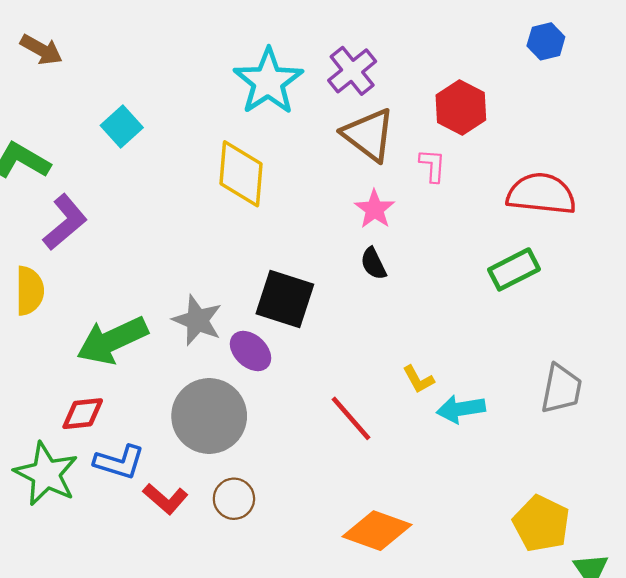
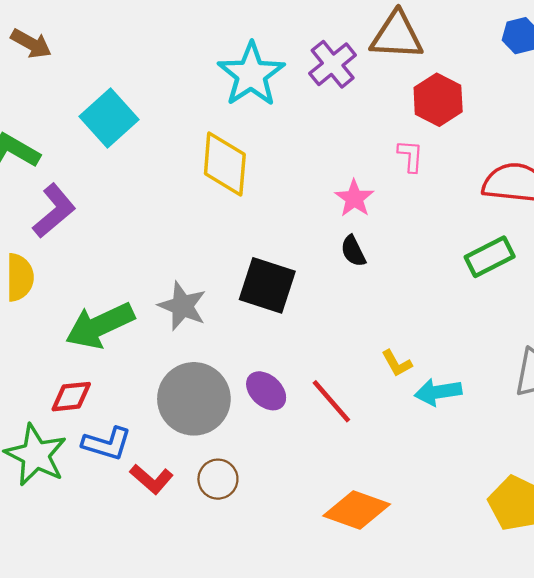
cyan square: (122, 126) -> (109, 118), size x1.4
brown triangle: (369, 135) -> (397, 36), moved, turned -34
purple ellipse: (251, 351) -> (266, 391), moved

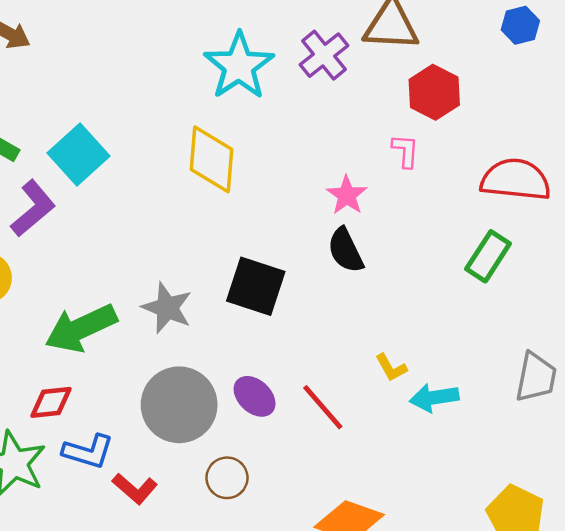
cyan square: (109, 118) -> (79, 155), moved
black semicircle: (353, 251) -> (346, 250), size x1.4
green rectangle: (490, 257) -> (488, 256), turned -30
brown circle: (218, 479) -> (227, 478), moved

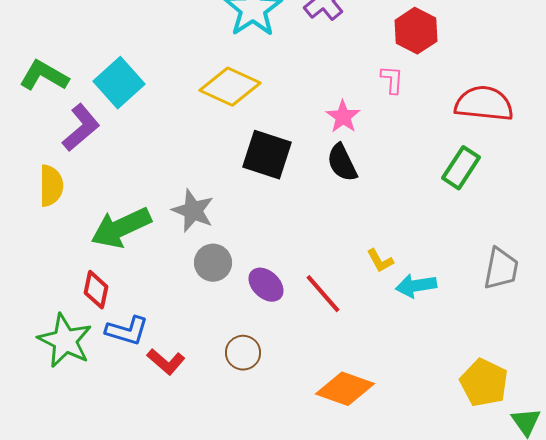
yellow diamond: (211, 159) -> (230, 87), turned -70
black square: (256, 286) -> (267, 155), moved
red diamond: (51, 402) -> (96, 290), turned -72
gray circle: (179, 405) -> (213, 263), moved, size x0.6

